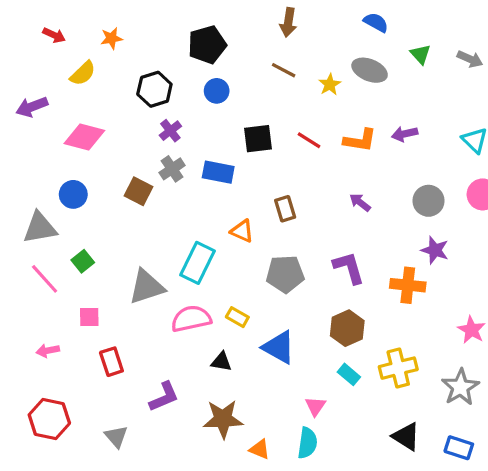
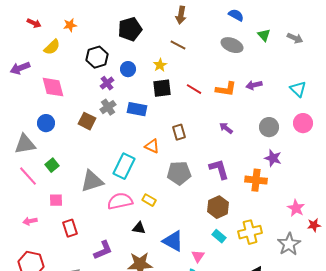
yellow star: (330, 84) -> (160, 65), moved
blue circle: (217, 91) -> (128, 69), moved
pink diamond: (84, 137) -> (53, 87), turned 60
blue triangle: (279, 347) -> (173, 241), moved

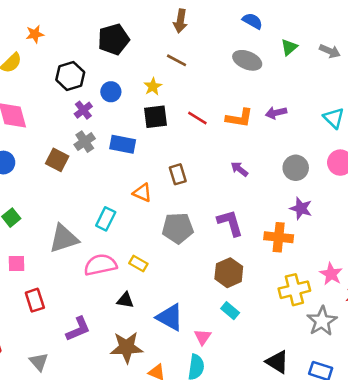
green triangle: (264, 35) -> (289, 47), turned 32
cyan rectangle: (124, 166) -> (106, 219), size x0.7
yellow cross: (250, 232) -> (294, 290), moved

